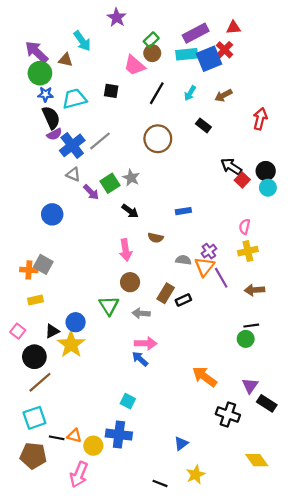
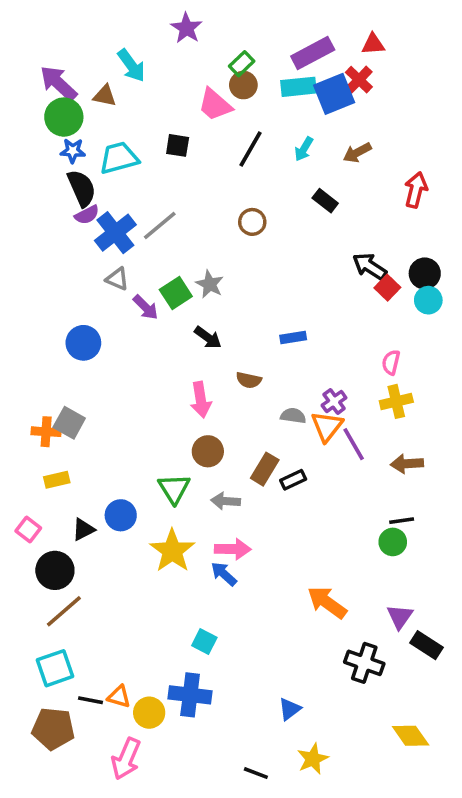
brown circle: (158, 139) -> (252, 222), size x0.6
yellow star: (71, 344) -> (172, 551), moved

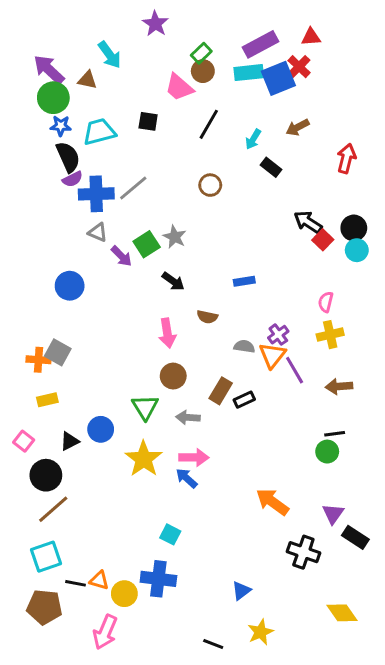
cyan arrow: (304, 149) -> (253, 139), moved
blue cross: (115, 233) -> (96, 194), turned 36

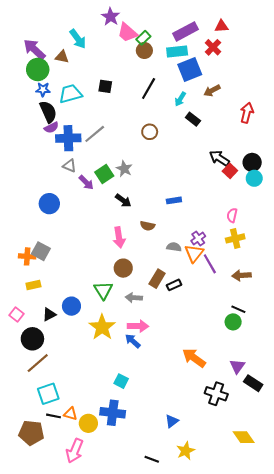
blue square: (278, 78) -> (190, 69), moved
pink trapezoid: (179, 87) -> (127, 33), moved
black line: (335, 434) -> (238, 309), turned 32
cyan square: (46, 557) -> (48, 394), moved

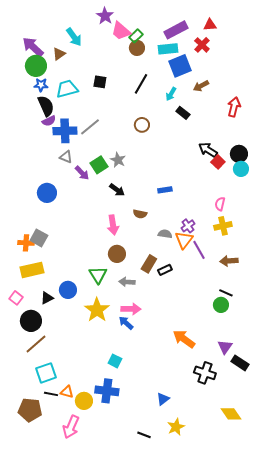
brown triangle: (62, 57) -> (59, 54), turned -48
yellow rectangle: (33, 285) -> (32, 270), size x1.6

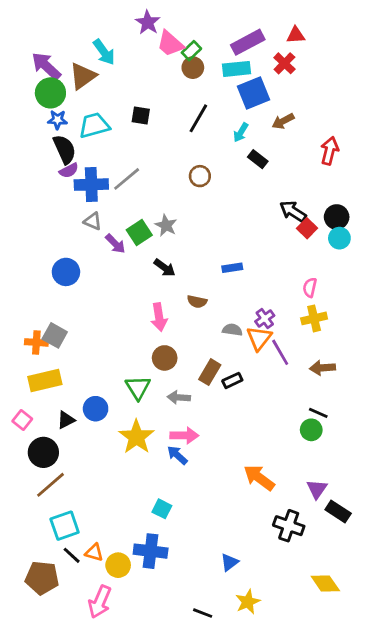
brown triangle: (59, 54) -> (83, 76), size x1.5
black line: (51, 394) -> (72, 555), turned 32

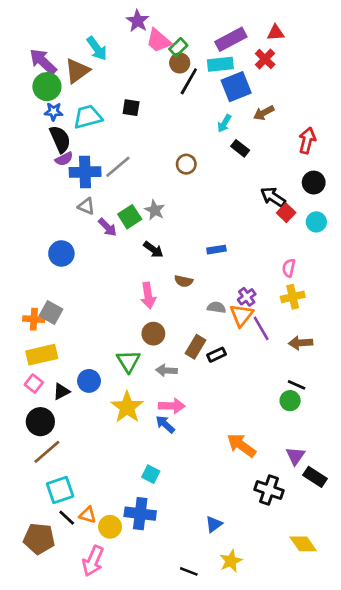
black line: (198, 118) -> (189, 81), moved
black circle: (337, 217) -> (314, 183), moved
pink square: (22, 420) -> (34, 384), moved

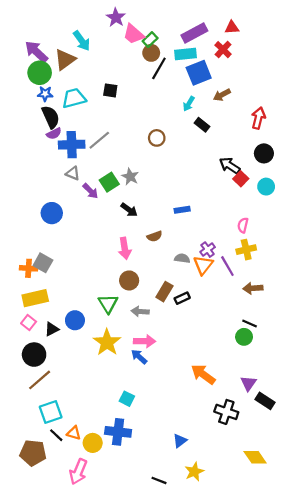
brown semicircle: (184, 281) -> (155, 236), turned -32
purple line: (261, 328) -> (227, 266), moved

